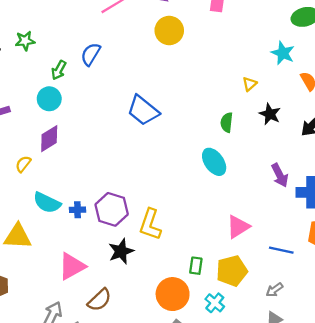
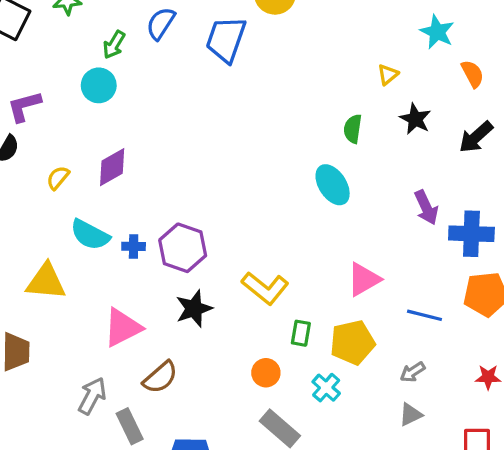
blue trapezoid: (143, 110) -> (226, 39), moved, turned 68
purple diamond: (49, 139) -> (112, 167), moved
yellow L-shape: (150, 224) -> (265, 288), moved, turned -72
orange circle: (173, 294) -> (266, 373), size x0.6

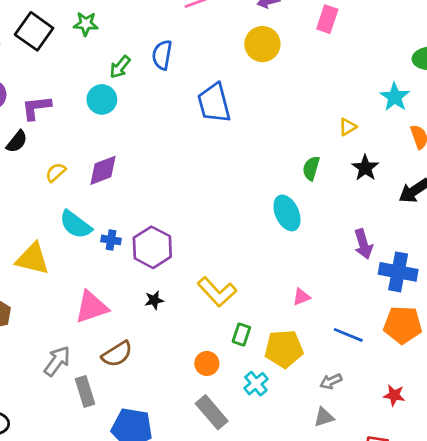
blue semicircle: (161, 23) -> (162, 55), turned -32
blue trapezoid: (226, 39) -> (214, 103), moved, turned -42
pink triangle: (364, 279) -> (301, 297), size x0.6
black star: (194, 309) -> (154, 300), size x0.6

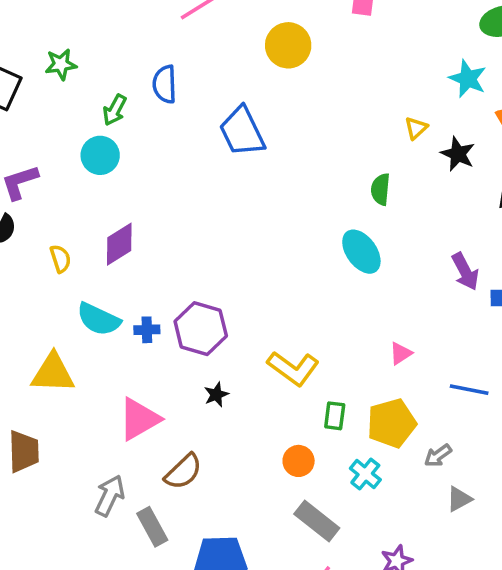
black star: (365, 168) -> (458, 154), moved
yellow semicircle: (56, 172) -> (60, 259), turned 125
gray arrow: (331, 381) -> (438, 456), moved

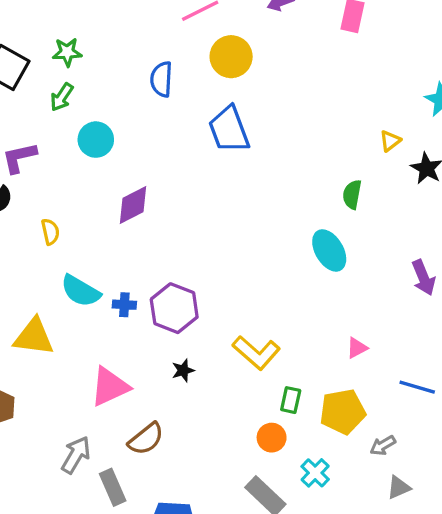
yellow circle: (288, 45) -> (231, 57), moved
green arrow: (115, 110) -> (62, 97), moved
purple diamond: (119, 244) -> (133, 205), moved
orange circle: (299, 461) -> (272, 438), moved
cyan cross: (365, 474) -> (315, 473), moved

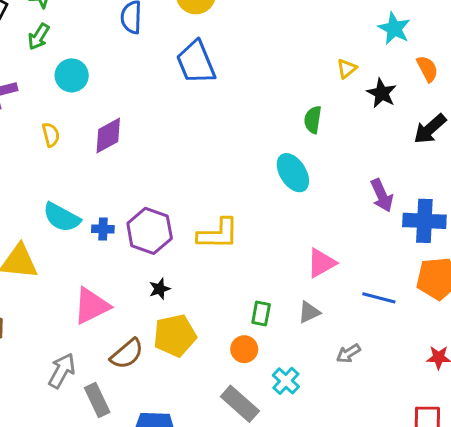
yellow semicircle: (50, 232) -> (51, 135), moved
pink triangle: (357, 348) -> (321, 263), size x1.5
yellow L-shape: (256, 353) -> (218, 234), moved, turned -39
yellow pentagon: (343, 412) -> (175, 335), moved
gray triangle: (399, 487) -> (309, 312), moved

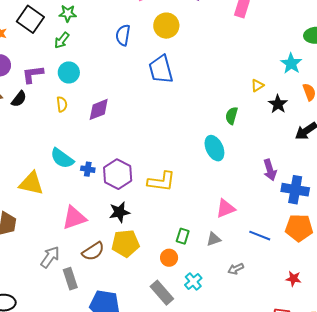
cyan circle: (72, 75) -> (69, 72), moved
black star: (160, 289) -> (119, 212), size x1.5

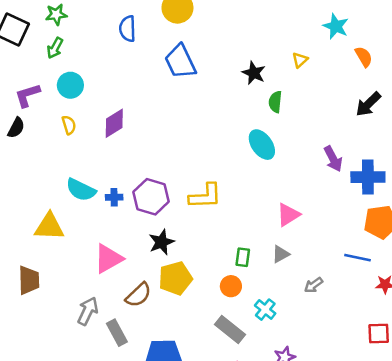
black star: (278, 104) -> (254, 73), moved
blue line: (260, 236) -> (358, 258), moved

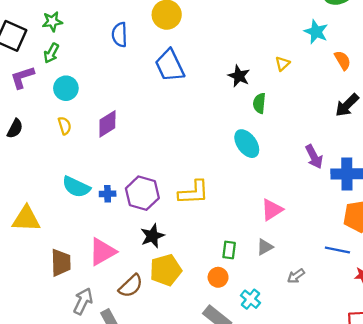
purple L-shape: (27, 95) -> (22, 77), moved
yellow triangle: (49, 227) -> (26, 219), moved
brown trapezoid: (29, 280) -> (61, 263), moved

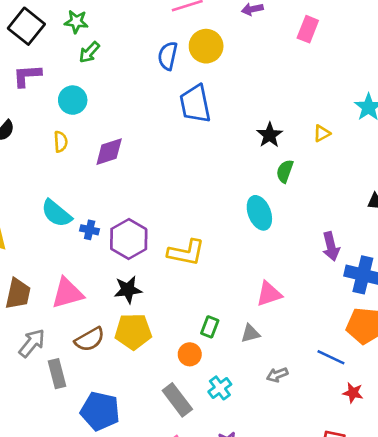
blue semicircle: (120, 35) -> (168, 56), moved
green arrow: (51, 53) -> (89, 52), moved

